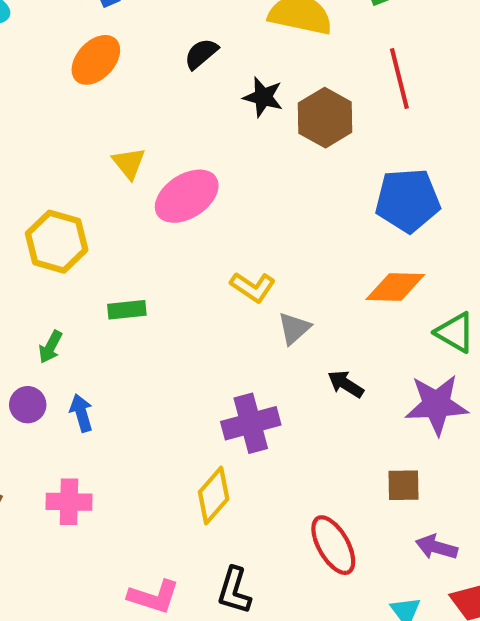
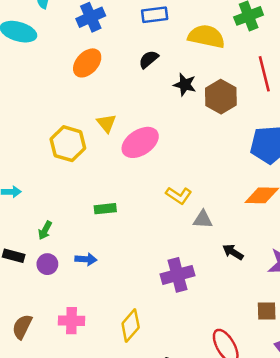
yellow hexagon: (57, 242) -> (68, 144), moved
gray triangle: (294, 328) -> (203, 220), turned 45
green arrow: (50, 347) -> (45, 230), moved
blue arrow: (81, 413) -> (86, 259), moved, turned 110
yellow diamond: (214, 496) -> (131, 326), moved

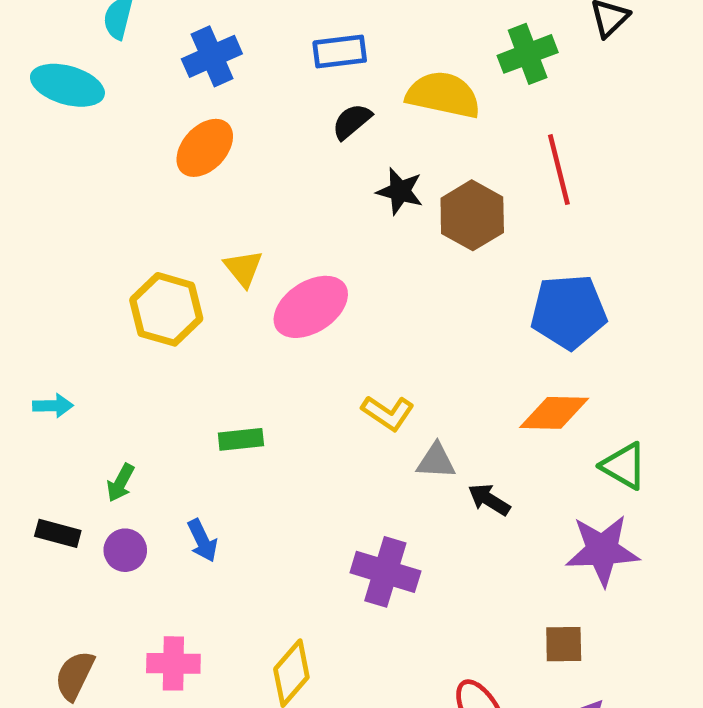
black semicircle: (149, 59) -> (352, 121), moved
black arrow: (233, 252) -> (489, 500), moved
blue arrow: (86, 259) -> (202, 541), turned 60
purple cross: (177, 275) -> (385, 572), turned 32

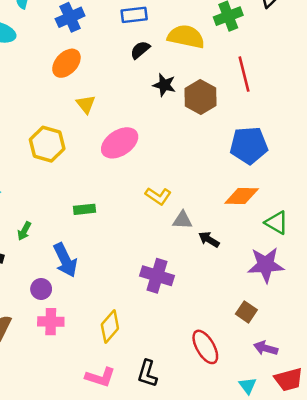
yellow triangle: (243, 268) -> (86, 104), moved
blue arrow: (202, 541) -> (65, 260), size x1.6
purple circle: (125, 550) -> (41, 289), moved
brown square: (564, 644) -> (246, 312), turned 35

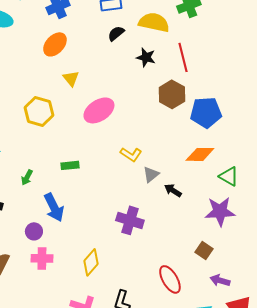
red line: (244, 74) -> (183, 57), moved
black star: (164, 85) -> (146, 57), moved
brown hexagon: (200, 97) -> (172, 94), moved
gray triangle: (182, 220) -> (151, 174), turned -42
green arrow: (24, 231) -> (27, 177), moved

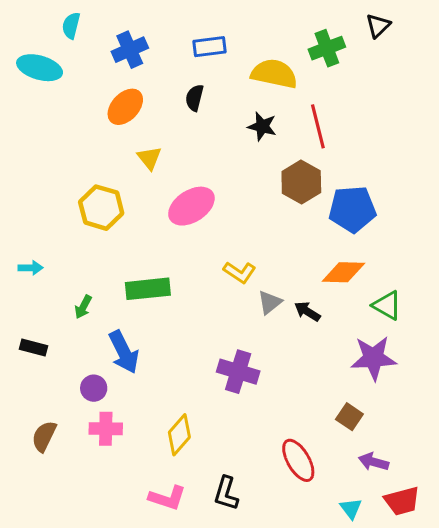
black semicircle: (116, 33) -> (194, 98), moved, turned -36
green rectangle: (70, 165) -> (148, 289), size x1.6
black arrow: (173, 190) -> (307, 311), moved

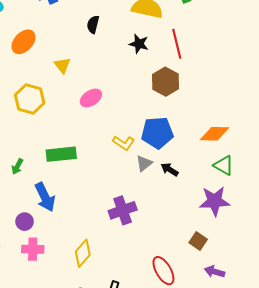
orange ellipse: (125, 107) -> (24, 42), moved
pink ellipse: (191, 206) -> (91, 98), size x0.7
blue pentagon: (352, 209) -> (157, 133), moved
orange diamond: (343, 272) -> (215, 134), moved
purple cross: (238, 372) -> (123, 210), turned -36

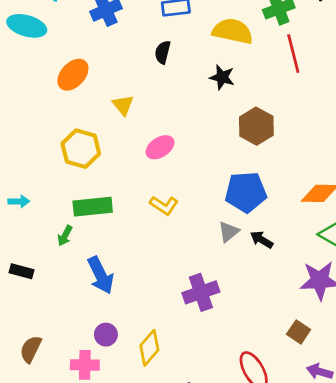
red line: (177, 44) -> (293, 54), moved
yellow L-shape: (124, 143) -> (164, 205), moved
green rectangle: (61, 154) -> (93, 207), moved
purple circle: (25, 222) -> (106, 335), moved
pink cross: (33, 249) -> (85, 365), moved

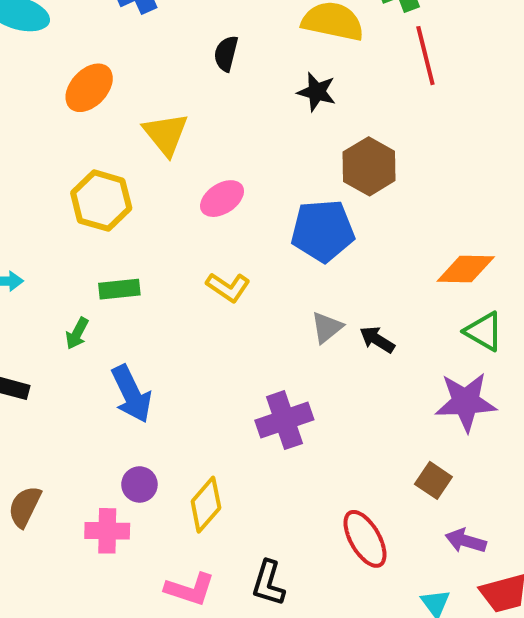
yellow triangle: (123, 105) -> (166, 134), size x1.4
blue pentagon: (246, 192) -> (323, 231), moved
green rectangle: (93, 207) -> (119, 289), size x0.7

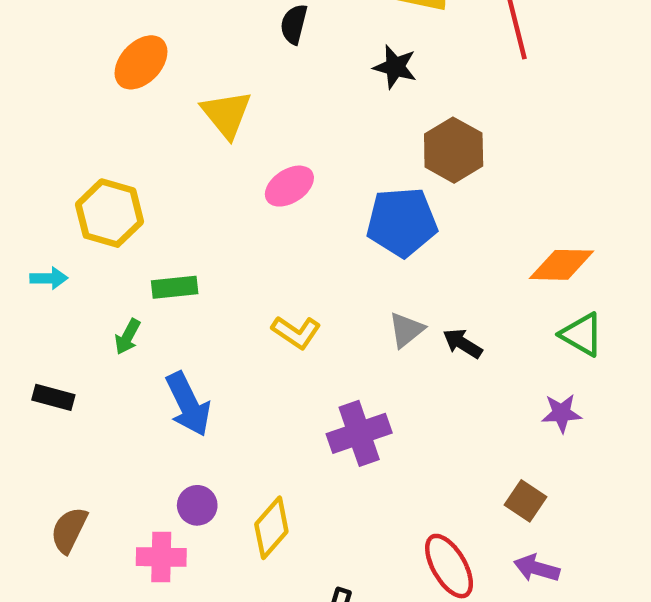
yellow hexagon: (101, 201) -> (110, 213), moved
yellow L-shape: (228, 287) -> (296, 332), moved
purple star: (466, 402) -> (561, 413), size x0.6
purple arrow: (466, 541) -> (537, 568), moved

